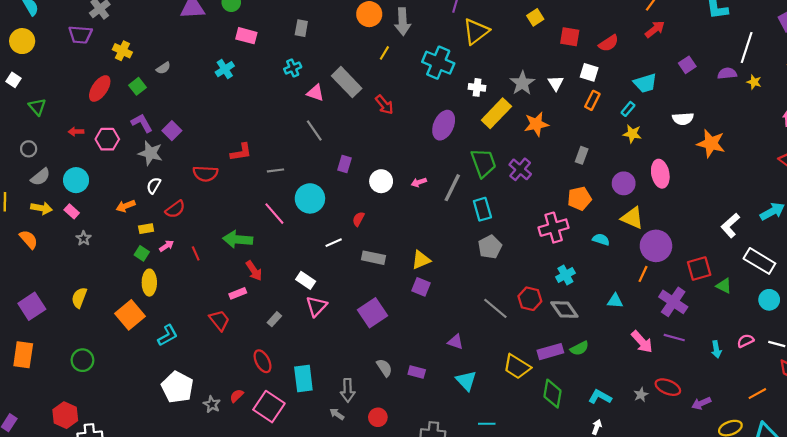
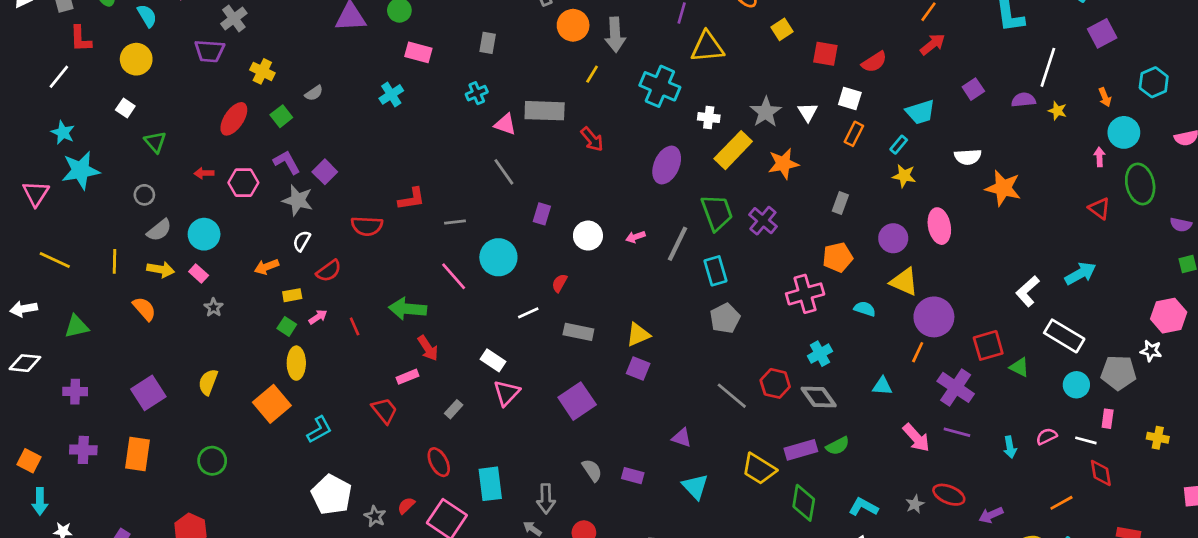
yellow triangle: (476, 31) -> (707, 47), turned 32
gray rectangle: (347, 82) -> (545, 111), turned -44

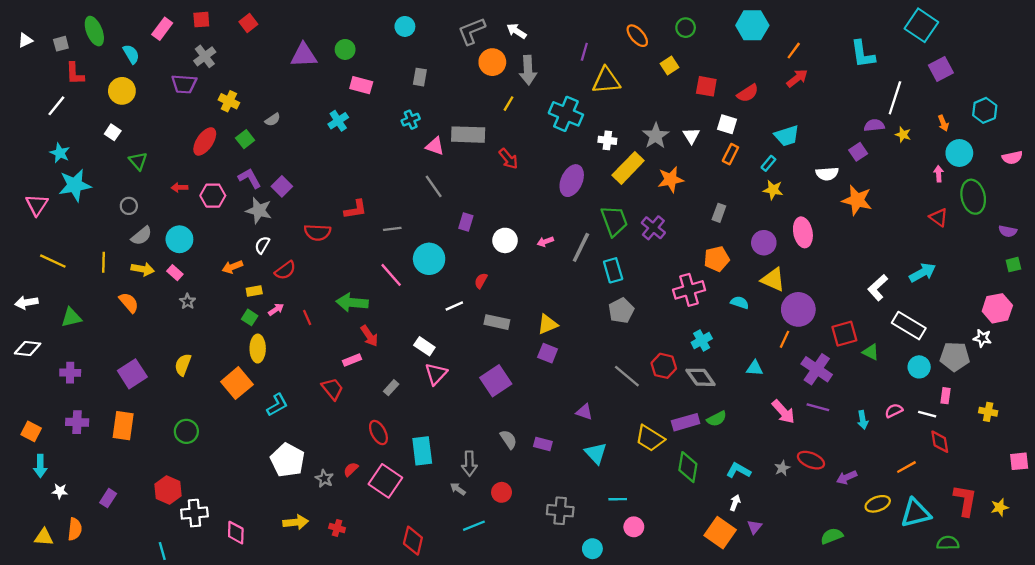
purple square: (973, 89) -> (858, 152), moved

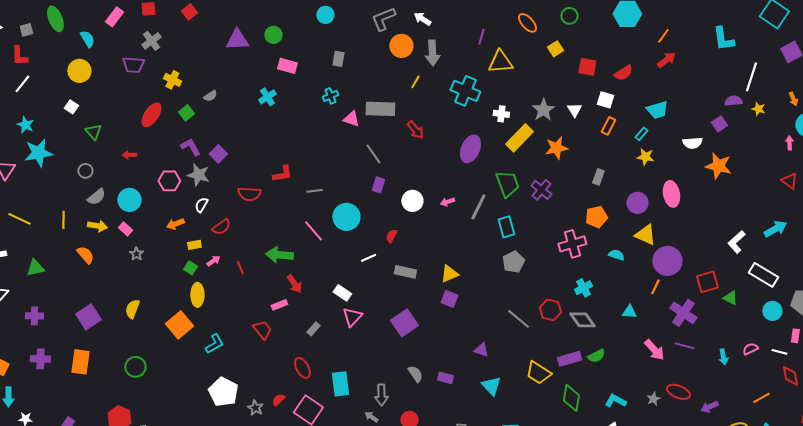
red L-shape: (75, 74) -> (19, 56), moved
gray line: (434, 186) -> (373, 154), moved
pink hexagon: (213, 196) -> (169, 181), moved

